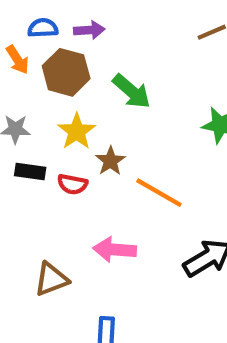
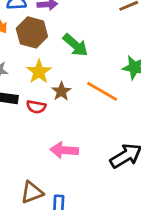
orange line: (159, 193) -> (102, 91), moved
brown triangle: (51, 279) -> (32, 192), moved

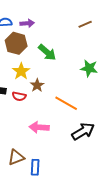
orange line: (102, 91) -> (66, 103), moved

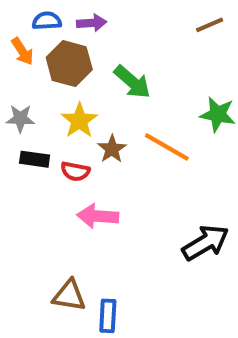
orange line: (66, 103) -> (167, 147), moved
pink arrow: (39, 127) -> (98, 216), moved
brown triangle: (16, 157) -> (69, 296), turned 30

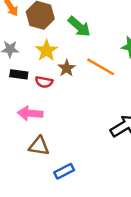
pink arrow: (98, 216) -> (30, 113), moved
brown triangle: (69, 296) -> (39, 146), moved
blue rectangle: (108, 316) -> (64, 171), turned 60

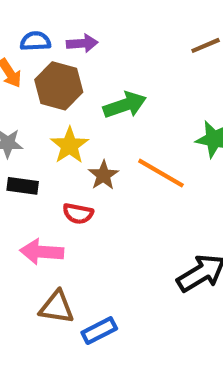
green arrow: (79, 27) -> (125, 105), turned -60
red semicircle: (44, 82) -> (78, 214), moved
blue rectangle: (64, 171) -> (99, 331), moved

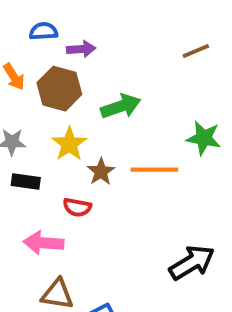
blue semicircle: (35, 41) -> (44, 31), moved
orange line: (161, 173) -> (154, 170), turned -30

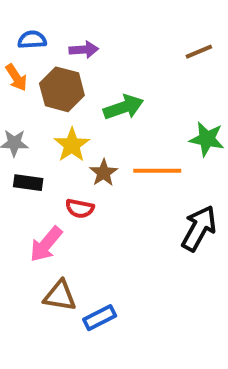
blue semicircle: (44, 31) -> (32, 40), moved
pink arrow: (44, 243) -> (46, 244), turned -54
black arrow: (192, 263) -> (199, 228), moved, turned -30

